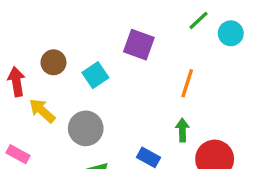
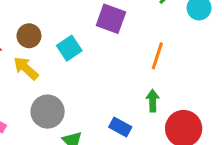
yellow arrow: (42, 111) -> (26, 68), moved
gray circle: (86, 128) -> (48, 112), moved

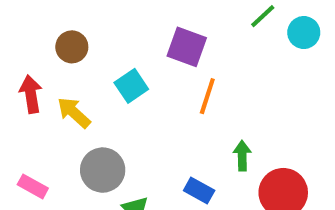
brown circle: (29, 36) -> (72, 47), moved
orange line: (157, 56) -> (207, 96), moved

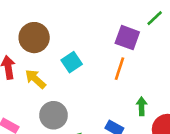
brown circle: (72, 47) -> (34, 38), size x1.5
purple square: (187, 47) -> (127, 38), moved

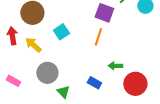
green arrow: (142, 106) -> (115, 66), turned -88

